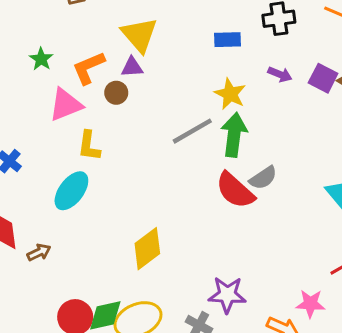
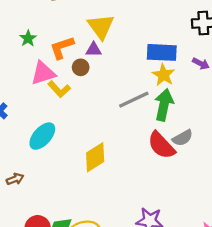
blue rectangle: (227, 40) -> (162, 52), moved, size x1.5
yellow L-shape: (89, 146) -> (59, 89), moved, turned -55
yellow diamond: (147, 249) -> (95, 157), moved

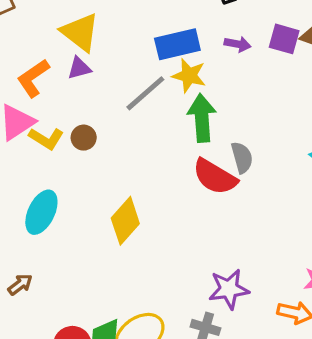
brown circle: (81, 67) -> (84, 138), moved
gray line: (134, 100) -> (145, 93), moved
gray semicircle: (183, 138) -> (242, 158), turned -60

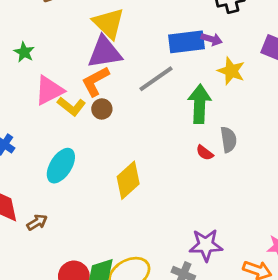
purple arrow: (238, 44) -> (211, 39), moved
purple triangle: (79, 68) -> (105, 52), size x1.8
yellow star: (189, 76) -> (231, 71), moved
orange L-shape: (33, 78) -> (95, 81), moved
red semicircle: (215, 177) -> (205, 153), size x0.5

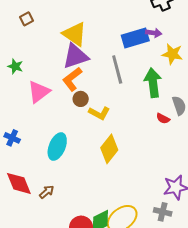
gray line: (156, 79) -> (117, 69), turned -60
yellow L-shape: (72, 106) -> (99, 113), moved

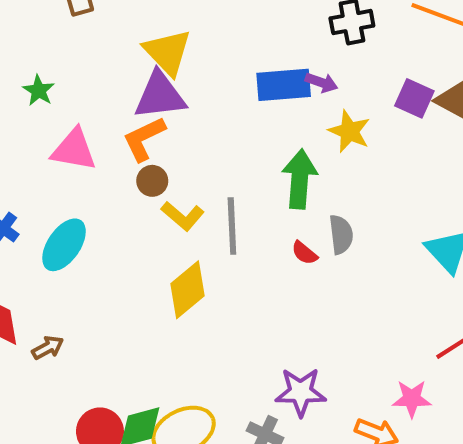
gray line: (117, 69) -> (232, 226), moved
pink triangle: (39, 92) -> (74, 150), turned 35
cyan ellipse: (57, 147) -> (64, 245), moved

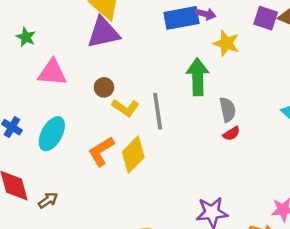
orange L-shape: (144, 139) -> (101, 151), moved
red semicircle: (304, 253) -> (232, 134), moved, turned -66

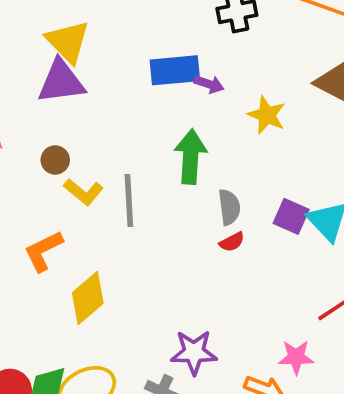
purple arrow: (206, 14) -> (209, 84), moved
purple square: (266, 18) -> (291, 216), moved
yellow star: (226, 43) -> (267, 115), moved
yellow diamond: (133, 155) -> (88, 298), moved

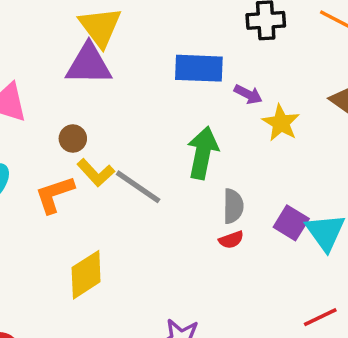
purple arrow: (209, 84) -> (248, 94), moved
gray line: (129, 201) -> (138, 187), turned -60
orange L-shape: (43, 251) -> (55, 194), moved

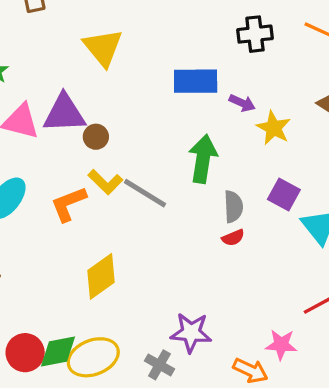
purple triangle: (89, 64) -> (64, 113), moved
brown circle: (73, 139) -> (96, 137), moved
purple square: (291, 223) -> (284, 194), moved

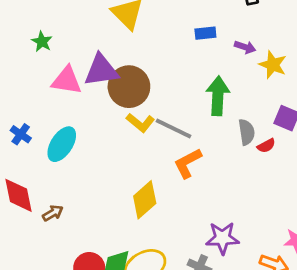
blue rectangle: (196, 81) -> (205, 33), size x0.6
brown circle: (96, 137) -> (129, 87), size x2.0
orange L-shape: (68, 204) -> (188, 163), moved
red semicircle: (233, 238) -> (266, 146), moved

